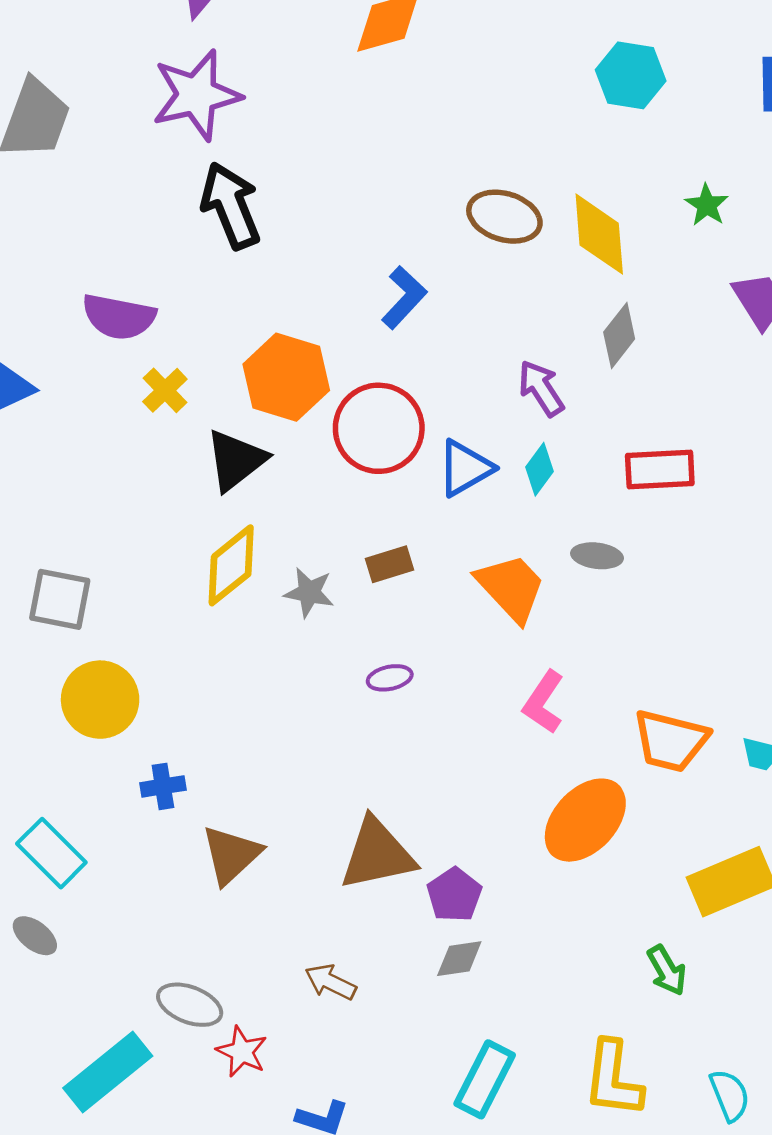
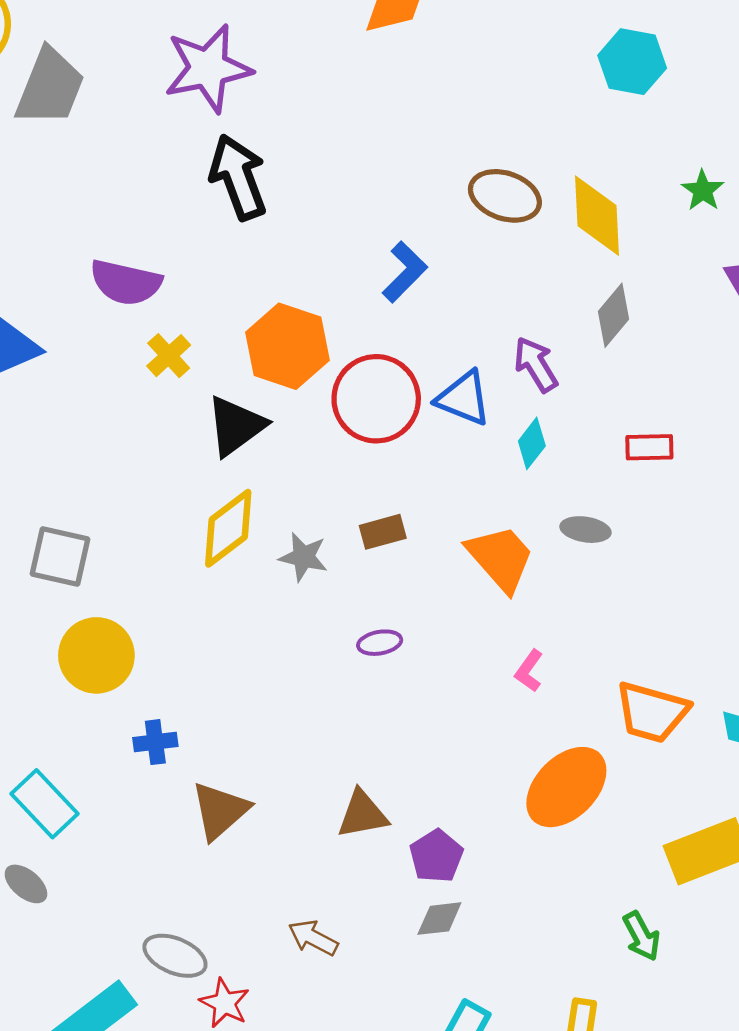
blue triangle: (465, 468) -> (464, 398), moved, turned 50
red rectangle: (660, 470) -> (649, 447), size x0.7
pink L-shape: (543, 702) -> (529, 671), size x0.7
brown triangle: (377, 854) -> (362, 814), size x0.7

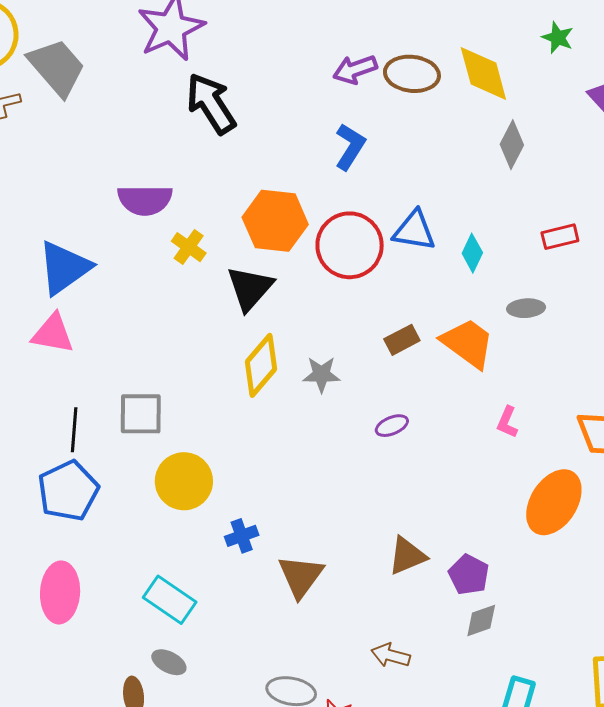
gray trapezoid: (50, 87) -> (57, 67), turned -50
purple arrow: (536, 364) -> (355, 69), moved, turned -66
brown rectangle: (383, 532) -> (402, 340), moved

